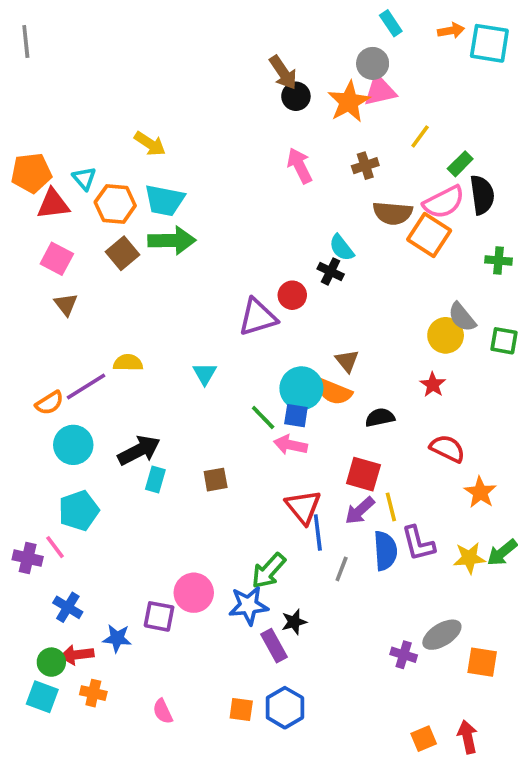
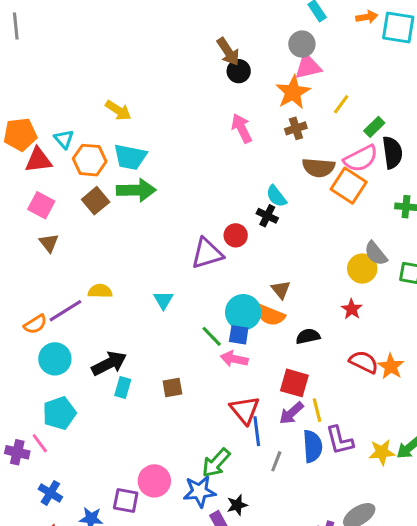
orange star: (349, 102) -> (293, 92), moved
orange star: (480, 492) -> (391, 366), moved

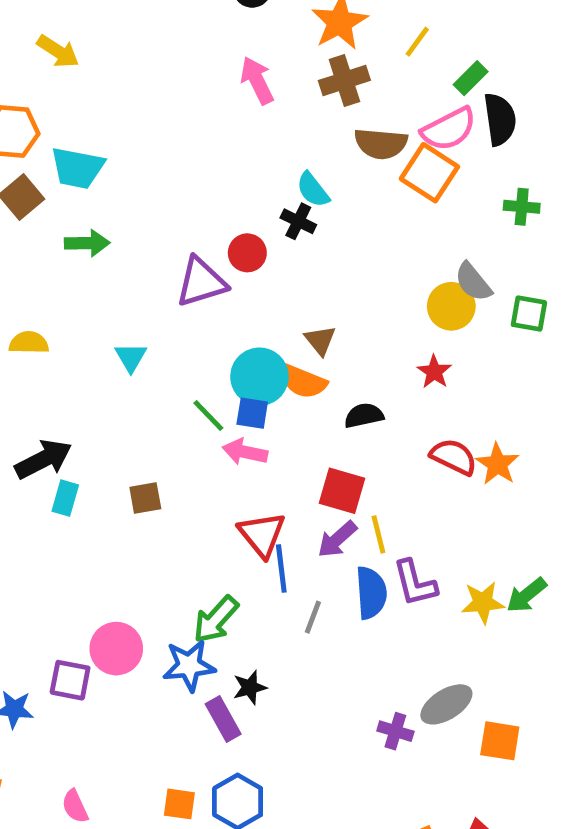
brown cross: (296, 128) -> (344, 80), size x1.4
cyan trapezoid: (130, 157) -> (77, 168), moved
green arrow: (136, 190) -> (87, 243), moved, size x0.7

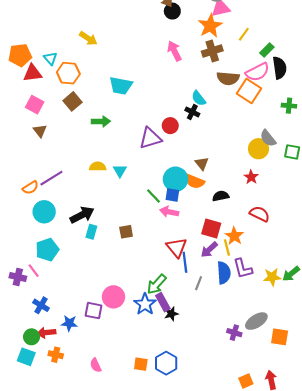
cyan trapezoid: (77, 168) -> (121, 86), moved
yellow semicircle: (29, 343) -> (98, 167), moved
orange star: (497, 464) -> (234, 236), moved
blue star: (189, 666) -> (145, 304), turned -30
purple rectangle: (223, 719) -> (163, 302), moved

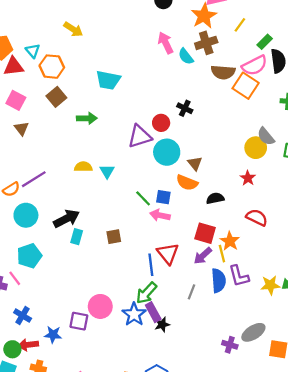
cyan semicircle: (199, 98) -> (186, 56), moved
cyan circle: (175, 179) -> (167, 152), moved
blue line: (185, 262) -> (151, 265), moved

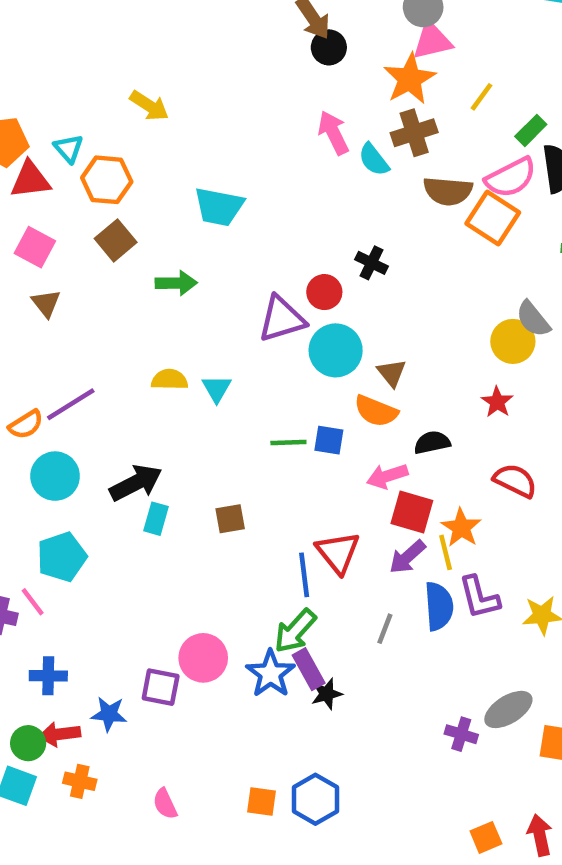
green line: (143, 198) -> (288, 442), turned -48
pink arrow: (160, 215) -> (387, 476), moved, turned -30
blue cross: (23, 315) -> (48, 676), turned -30

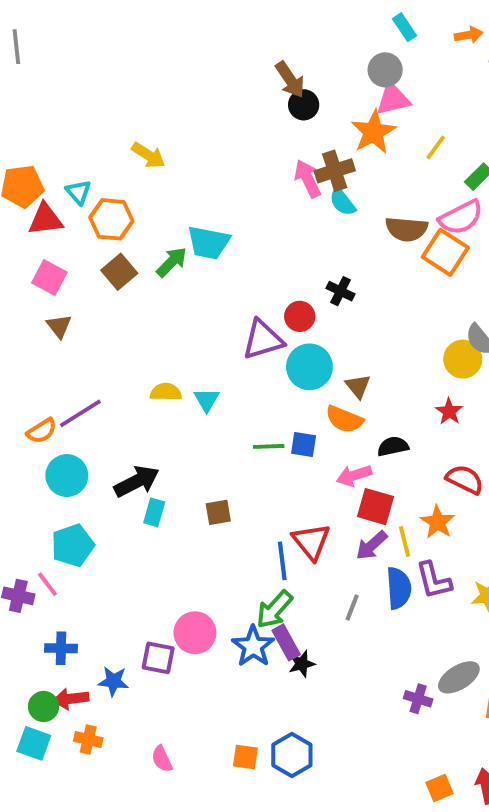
brown cross: (414, 133) -> (335, 171), moved
green arrow: (176, 283) -> (172, 262), moved, turned -44
orange star: (461, 528) -> (438, 522), moved

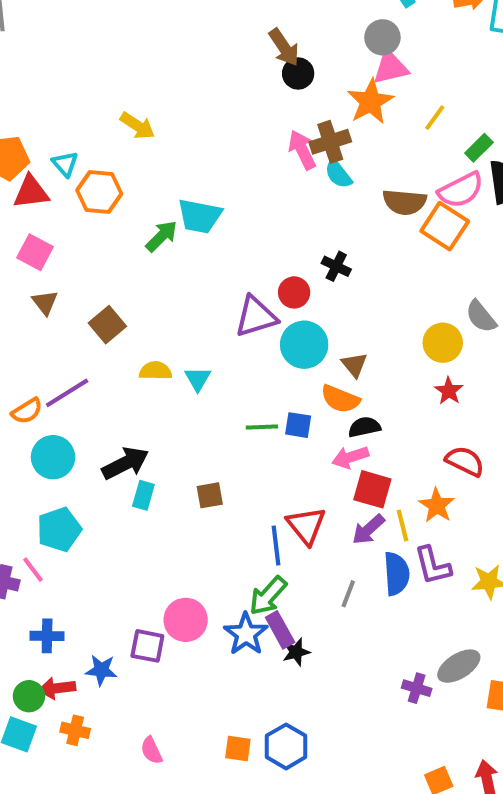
brown square: (119, 272) -> (107, 325), moved
yellow circle: (463, 359) -> (443, 343), moved
black semicircle: (393, 446) -> (364, 427), moved

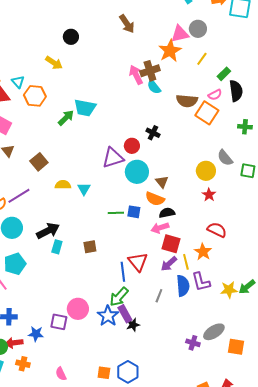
gray circle: (382, 37) -> (198, 29), moved
black circle: (298, 73) -> (71, 37), moved
pink semicircle: (461, 190) -> (215, 95), size x0.6

